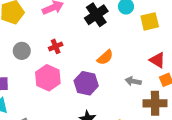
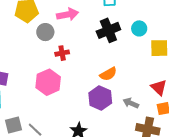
gray circle: (22, 51) -> (45, 32), moved
purple hexagon: (86, 83) -> (100, 98), moved

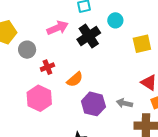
pink arrow: (68, 14) -> (58, 28), moved
cyan circle: (139, 28) -> (115, 20), moved
orange semicircle: (108, 74) -> (75, 79), moved

